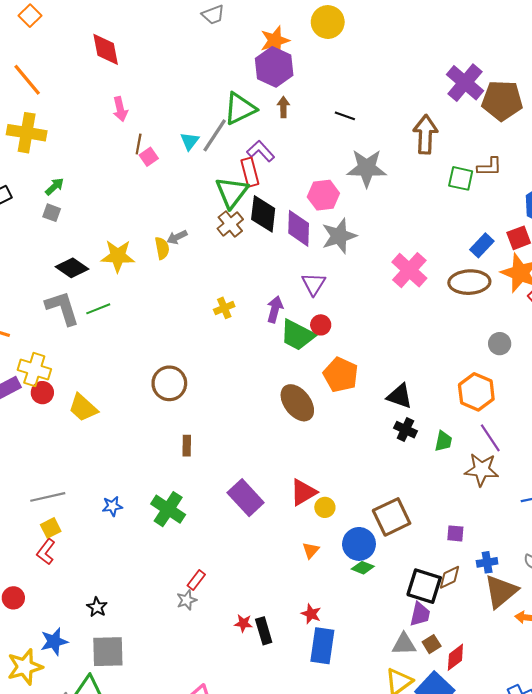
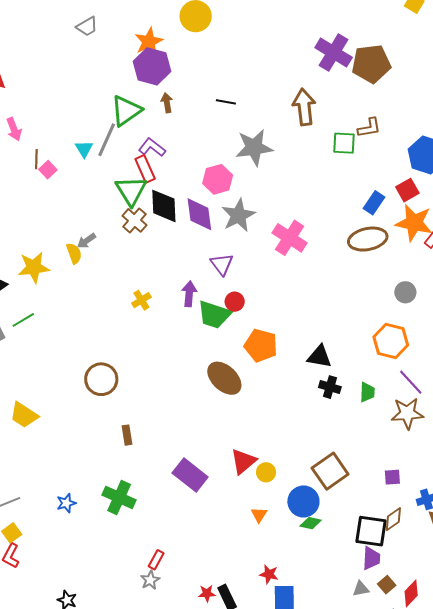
pink cross: (409, 270) -> (290, 238), moved
gray triangle: (404, 644) -> (361, 589), size x0.7

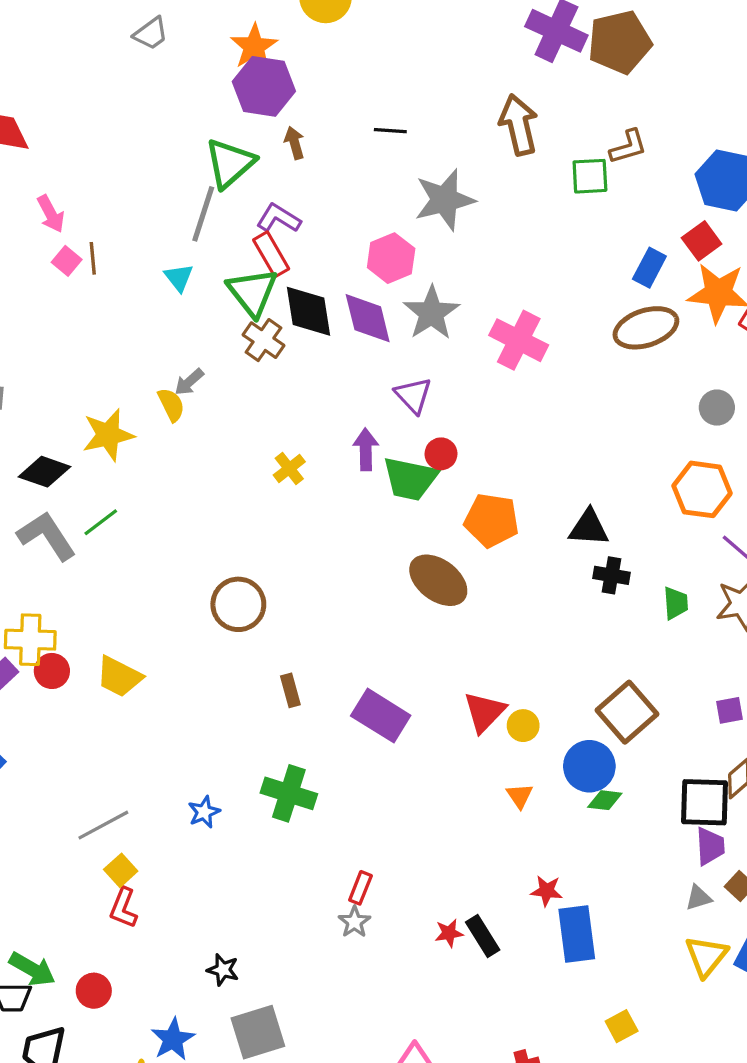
cyan triangle: (84, 149) -> (179, 278), moved
pink square: (48, 170) -> (67, 261), moved
green trapezoid: (367, 392) -> (676, 603), moved
purple rectangle: (190, 475) -> (381, 716), moved

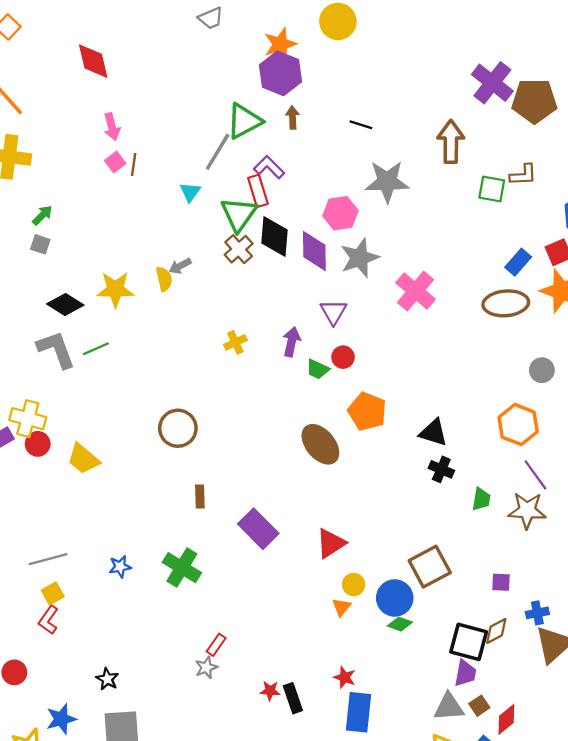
green trapezoid: (410, 479) -> (318, 369), size x0.6
yellow circle: (523, 726) -> (354, 585), moved
gray triangle: (698, 898) -> (449, 707), size x1.6

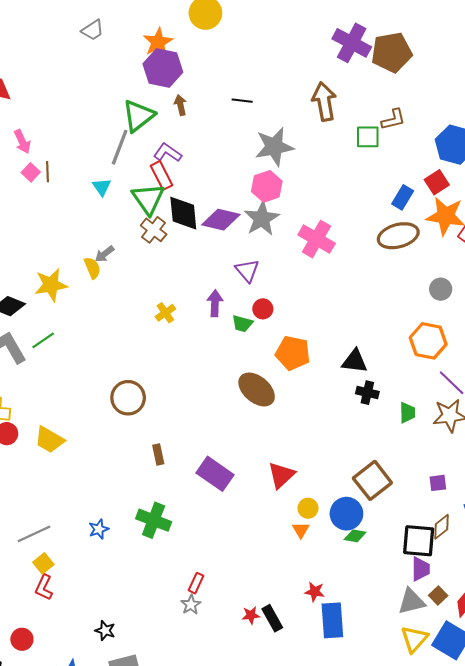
pink hexagon: (340, 213) -> (267, 186), moved
purple diamond: (314, 251) -> (221, 220), turned -66

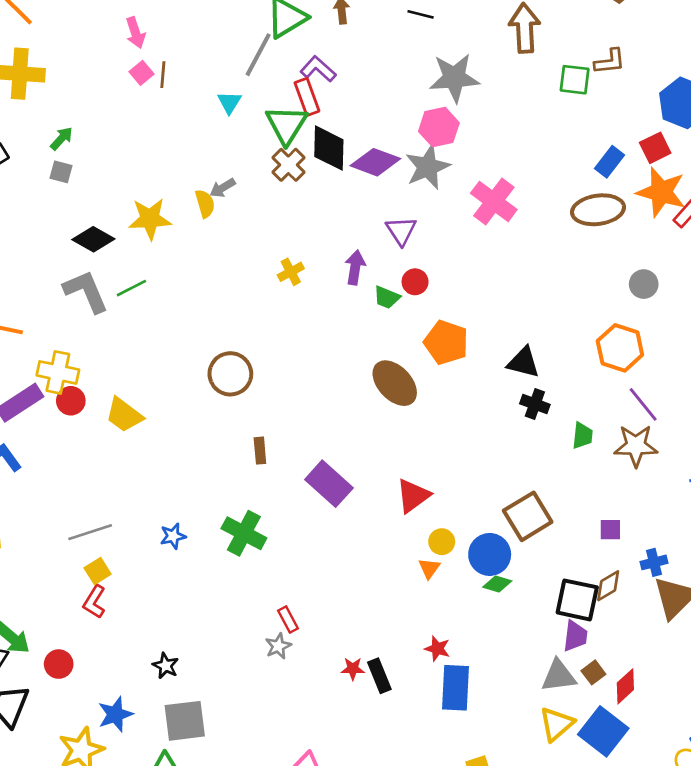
red rectangle: (196, 583) -> (288, 619), turned -60

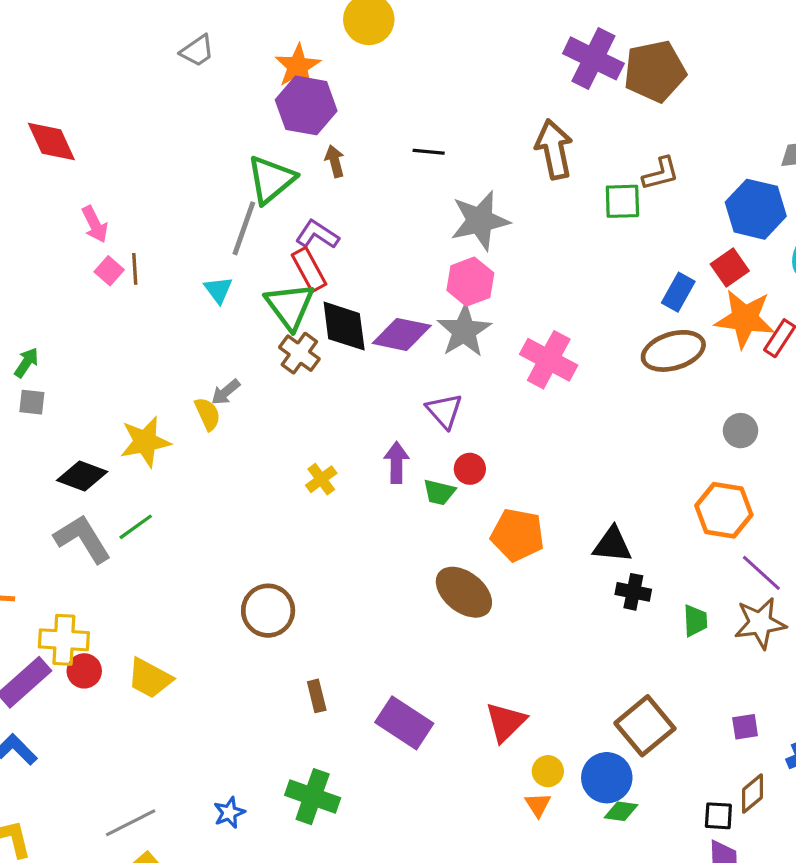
black square: (577, 600) -> (718, 816), size x0.6

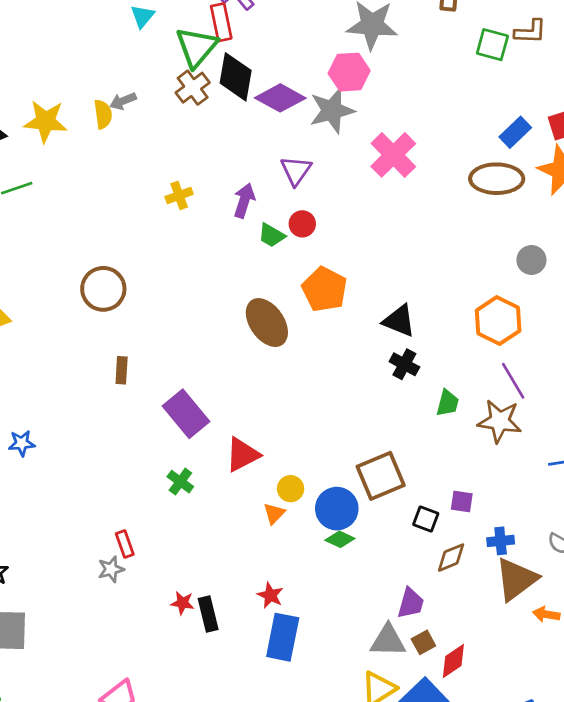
red triangle: (506, 722) -> (242, 455), moved
green cross: (313, 797) -> (180, 482), moved, size x0.6
black square: (718, 816) -> (426, 519), moved

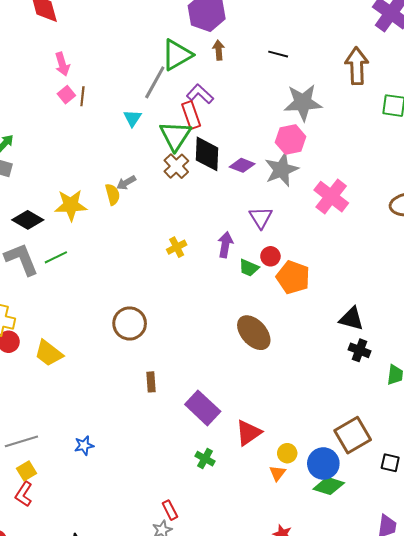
purple diamond: (280, 98) -> (242, 165), size x0.7
orange pentagon: (325, 289) -> (293, 277), moved
green diamond: (340, 539) -> (329, 486), size x1.4

